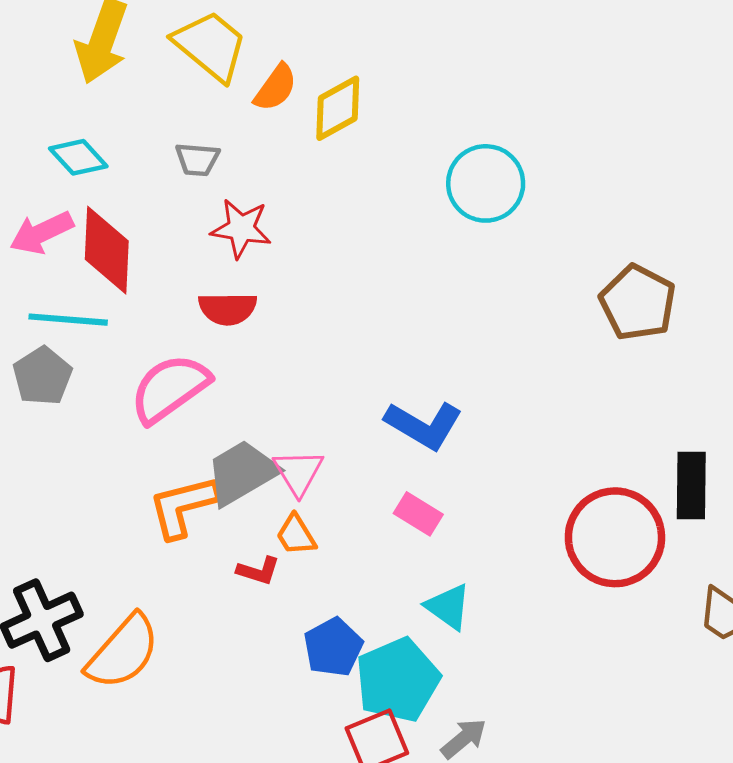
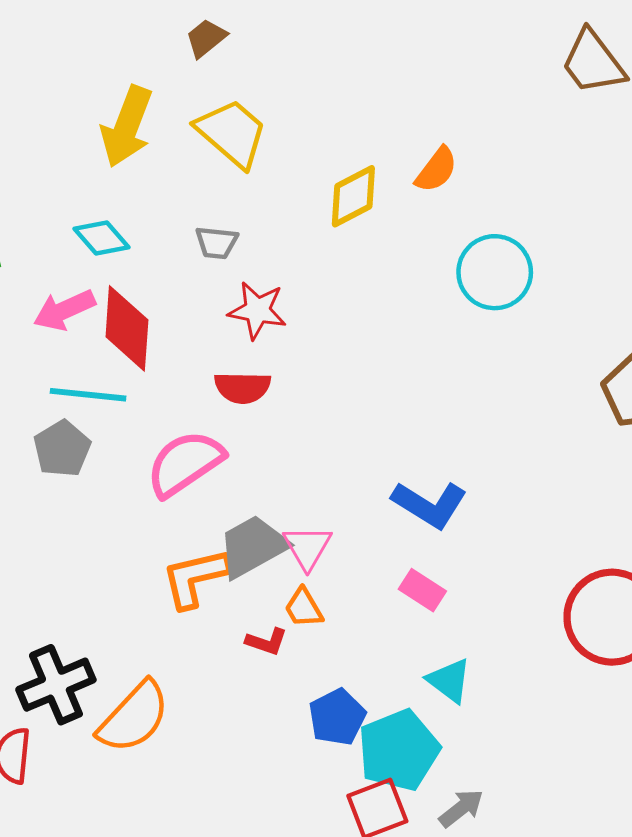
orange semicircle: (276, 88) -> (436, 170), moved

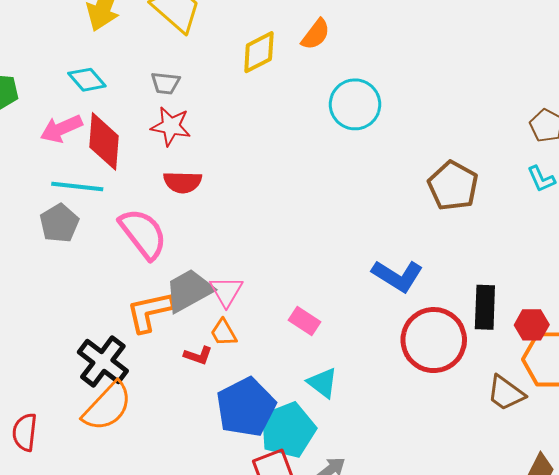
red star: (257, 310) -> (171, 126), moved
pink semicircle: (185, 463) -> (143, 234), turned 86
blue L-shape: (430, 504) -> (398, 276), moved
black cross: (56, 685) -> (103, 361), moved, turned -30
blue pentagon: (337, 717) -> (246, 407), size x1.5

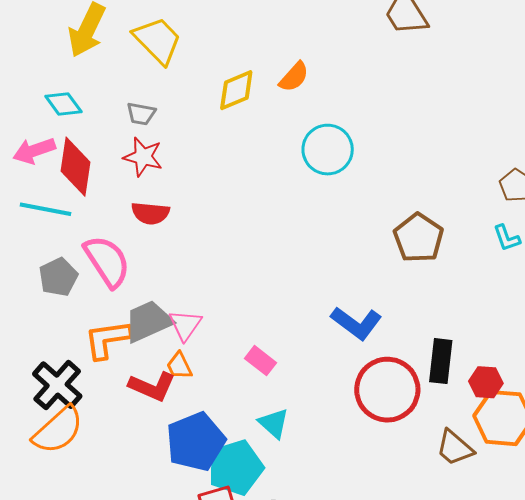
gray pentagon: (59, 223) -> (58, 277), moved
red L-shape: (198, 355) -> (152, 387), size x1.6

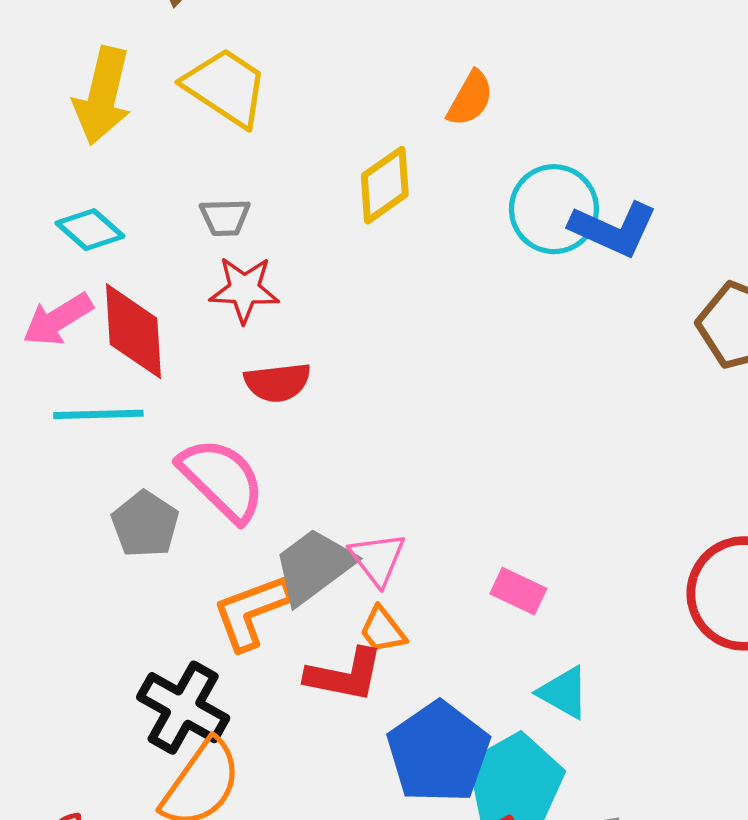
yellow diamond: (236, 90) -> (385, 185), moved
blue L-shape: (356, 323) -> (613, 229), moved

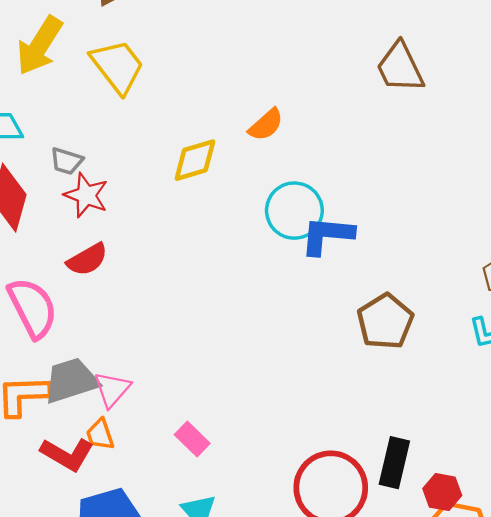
gray trapezoid: (225, 217) -> (67, 161), moved
blue L-shape: (613, 229) -> (327, 235), turned 142
red semicircle: (277, 382) -> (87, 259), turned -42

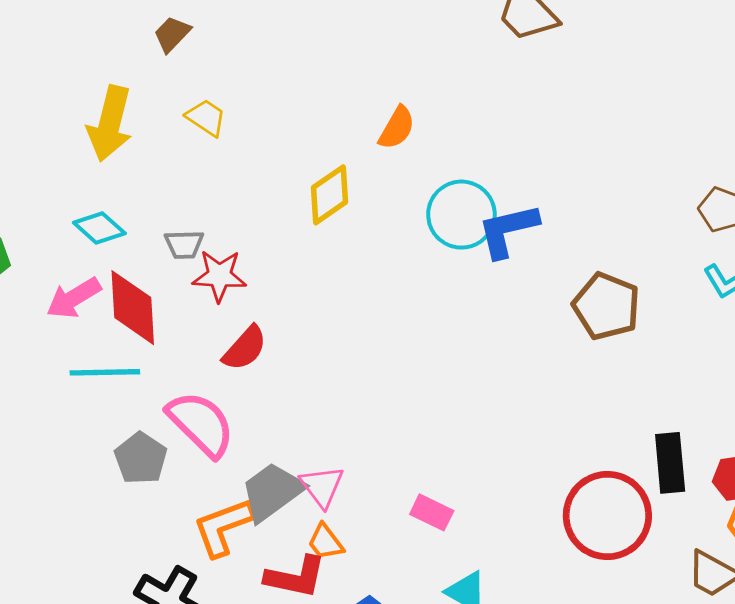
yellow trapezoid: (117, 66) -> (206, 118), size x0.6

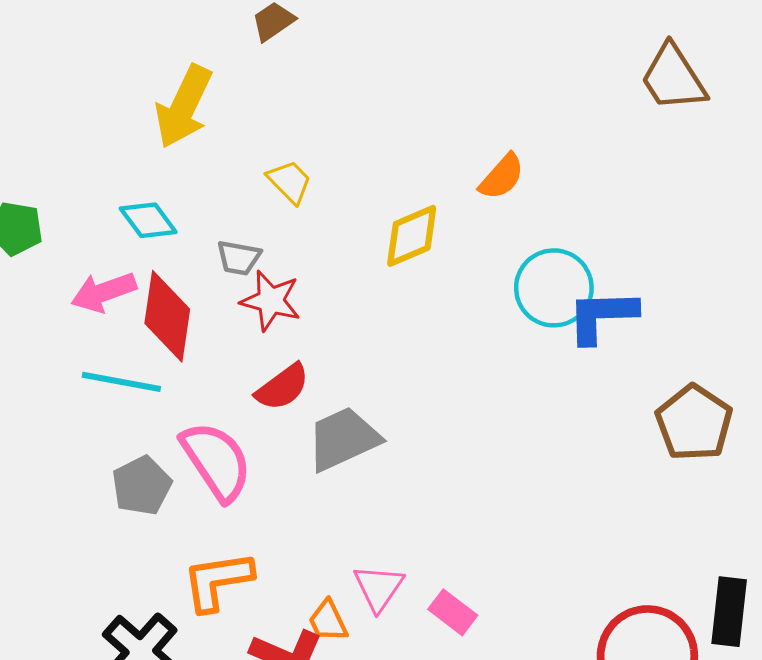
yellow trapezoid: (206, 118) -> (290, 182), moved
pink triangle: (322, 486) -> (378, 588), moved
gray trapezoid: (272, 492) -> (343, 439), moved

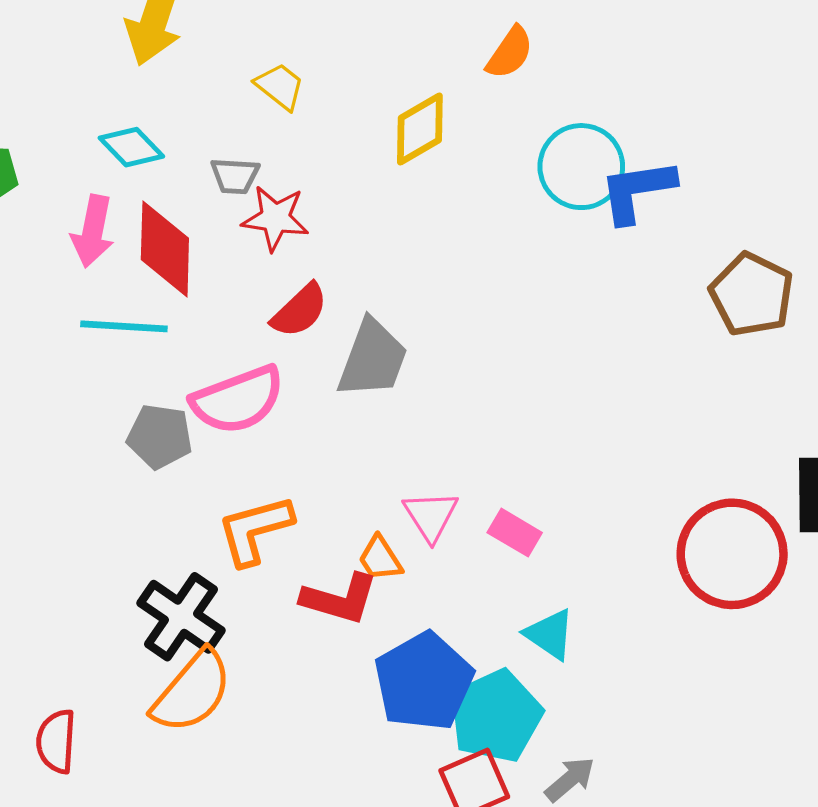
pink arrow: (104, 292) -> (93, 231), turned -52
gray trapezoid: (343, 439) -> (373, 359), turned 142
pink semicircle: (216, 461) -> (238, 400), turned 110
gray pentagon: (142, 486) -> (160, 436), turned -30

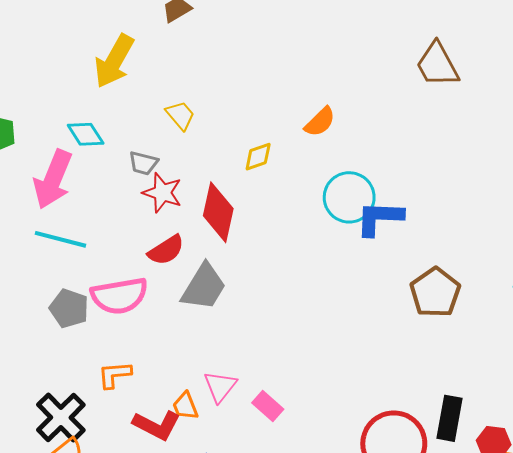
yellow diamond: (420, 129) -> (258, 157), size x0.7
pink arrow: (93, 231) -> (53, 179), size x1.4
red diamond: (165, 249) -> (218, 212), moved
orange L-shape: (255, 530) -> (115, 375), size x0.7

